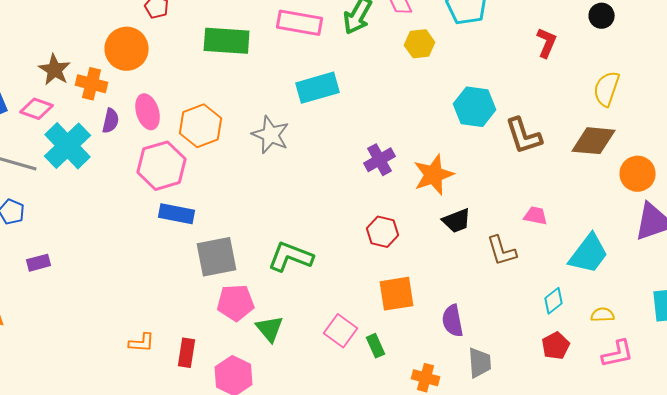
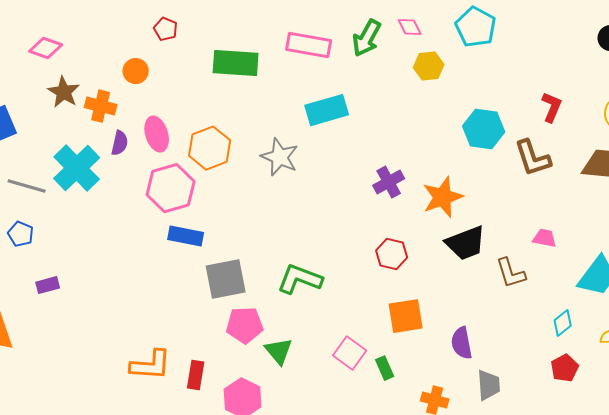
red L-shape: (547, 43) -> (552, 107), moved
orange circle: (127, 49) -> (136, 71), size x0.6
pink diamond: (37, 109) -> (46, 48), moved
black trapezoid: (457, 221) -> (466, 243), size x1.4
orange L-shape: (142, 343) -> (151, 365), size x1.6

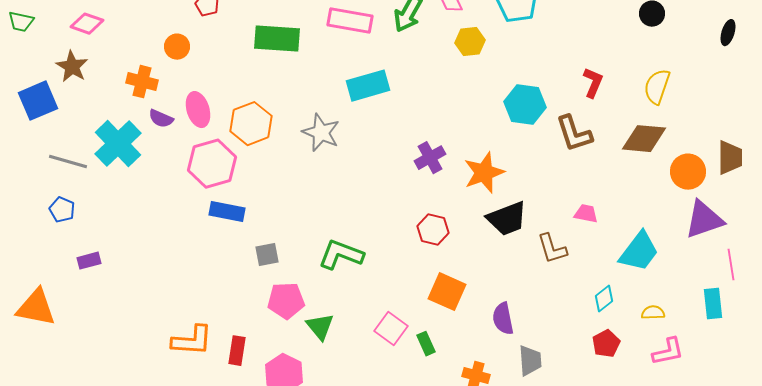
brown star: (64, 92) -> (72, 67), moved
purple semicircle: (120, 143) -> (161, 119), turned 100
gray square: (226, 279) -> (267, 255), size x0.6
orange square: (406, 316) -> (447, 292), turned 33

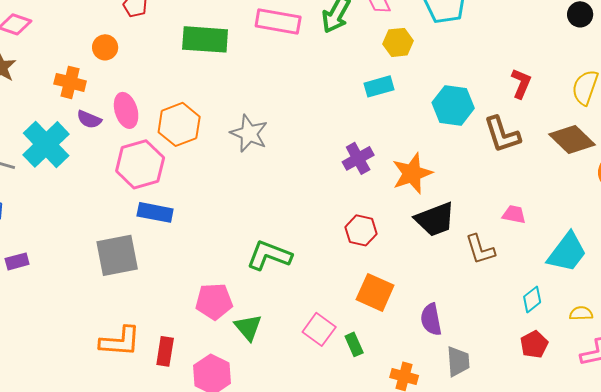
cyan rectangle: (368, 86) -> (379, 86), moved, size x0.7
brown diamond: (644, 139) -> (572, 139), turned 39
gray square: (267, 255) -> (117, 255), moved, size x1.8

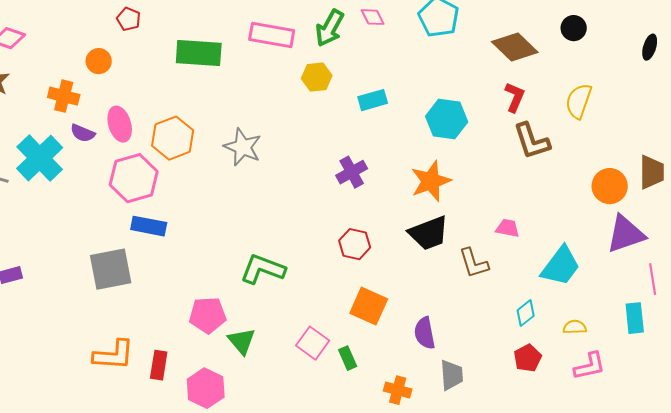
yellow hexagon: (398, 42) -> (317, 77), moved
brown L-shape: (502, 134) -> (532, 141), moved
brown diamond: (572, 139) -> (515, 47), moved
orange star: (412, 173) -> (431, 181), moved

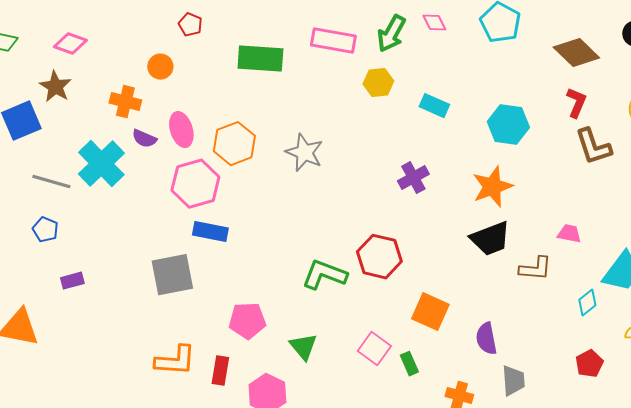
cyan rectangle: (373, 100) -> (434, 106), turned 40
red hexagon: (355, 244) -> (379, 257), moved, size x1.4
brown L-shape: (474, 263) -> (535, 269), turned -68
cyan diamond: (526, 313) -> (587, 303), moved
pink pentagon: (208, 315) -> (247, 321), moved

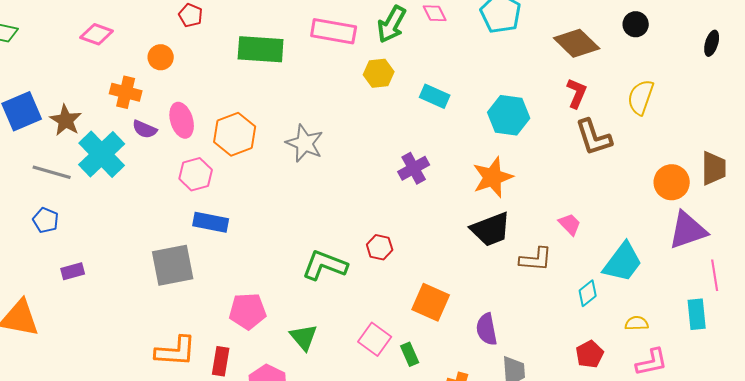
pink diamond: (70, 44) -> (97, 34), moved
brown star: (55, 87) -> (66, 120), moved
pink hexagon: (195, 184) -> (196, 174), size x0.7
pink trapezoid: (569, 234) -> (570, 224), turned 35
red hexagon: (379, 257) -> (380, 247), size x0.6

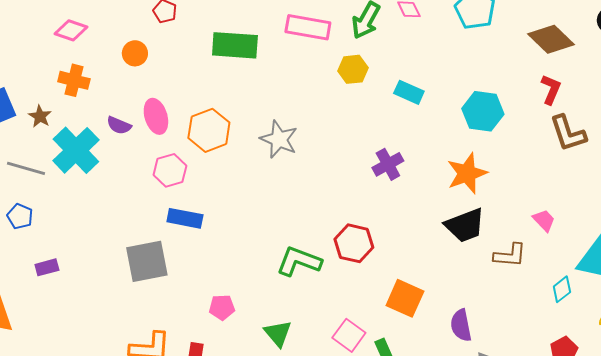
orange cross: (126, 92) -> (74, 80), moved
brown star: (66, 120) -> (40, 116), size x0.7
red hexagon: (380, 247) -> (354, 243), size x1.5
pink pentagon: (248, 311) -> (222, 307), size x0.7

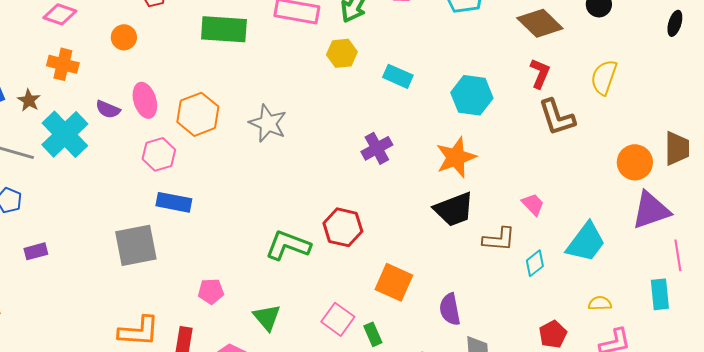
cyan diamond: (562, 289) -> (535, 263), moved

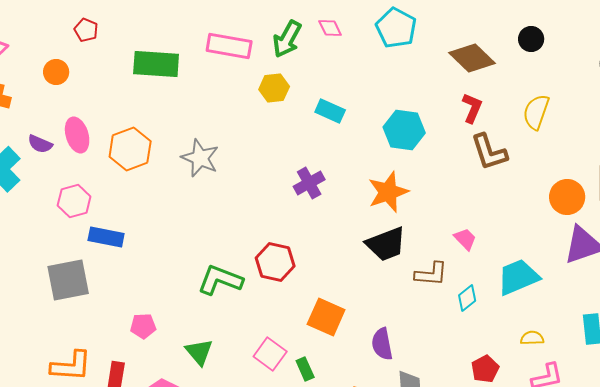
pink hexagon: (159, 154) -> (74, 201), moved
cyan trapezoid: (586, 242) -> (518, 277), turned -150

